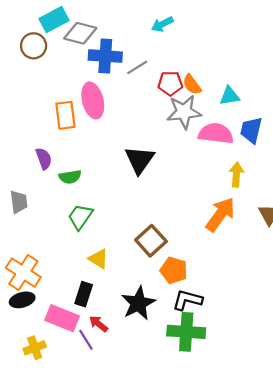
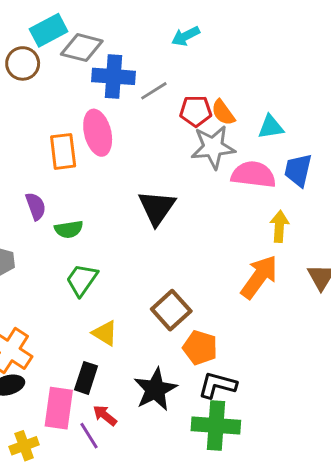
pink rectangle: (62, 318) -> (59, 408), turned 76

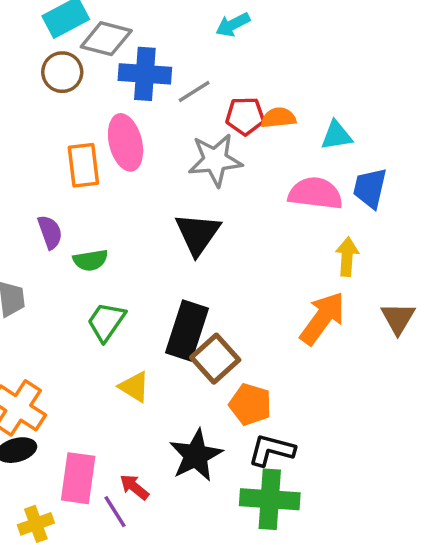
brown circle: (23, 63) -> (62, 72), moved
orange semicircle: (223, 113) -> (278, 118), turned 120
gray star: (213, 147) -> (215, 160), moved
black rectangle: (86, 378) -> (187, 331), moved, size x1.5

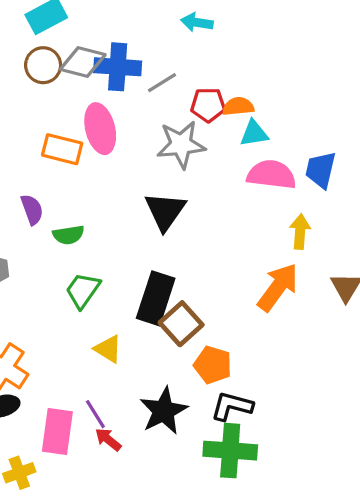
cyan arrow: (233, 25) -> (197, 22), turned 36
gray diamond: (106, 39) -> (83, 62), moved
cyan triangle: (336, 135) -> (254, 133), moved
orange rectangle: (83, 165) -> (62, 149), turned -69
purple line: (115, 512) -> (95, 414), moved

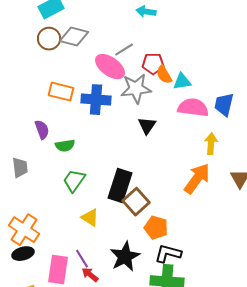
blue cross: (118, 67) -> (96, 100), moved
orange semicircle: (238, 106) -> (164, 75), moved, turned -114
pink ellipse: (100, 129) -> (110, 67), moved, turned -40
black triangle: (165, 211) -> (147, 126), moved, size x0.7

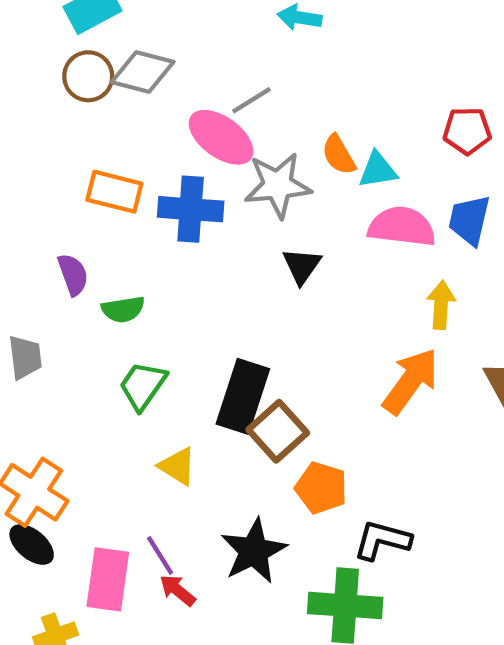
red pentagon: (153, 64) -> (467, 131), moved
black ellipse: (23, 254) -> (32, 545), turned 55
black L-shape: (168, 254) -> (382, 540), moved

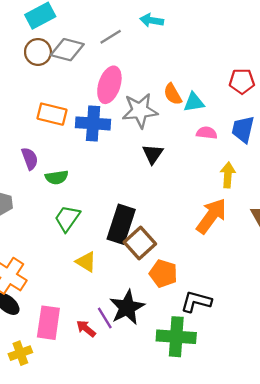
gray line: (252, 100) -> (111, 37), moved
pink ellipse: (221, 137) -> (109, 85), turned 72
pink semicircle: (402, 227) -> (207, 133), size x0.6
purple line: (160, 555) -> (105, 318), moved

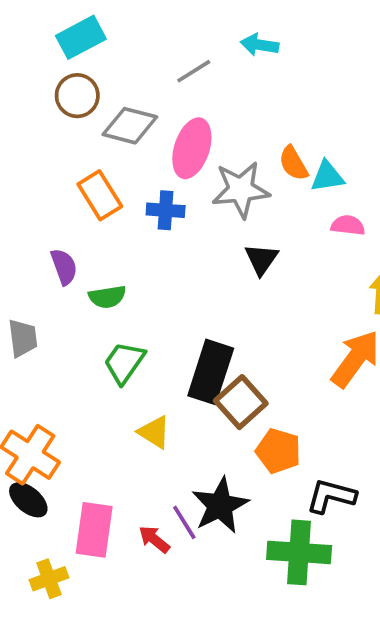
gray diamond: (67, 50) -> (130, 126), moved
orange rectangle: (52, 114) -> (100, 195), turned 44
blue cross: (93, 123) -> (166, 210), size x0.7

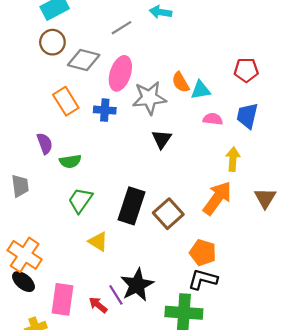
brown square: (241, 402) -> (168, 214), moved
orange pentagon: (278, 451) -> (203, 253), moved

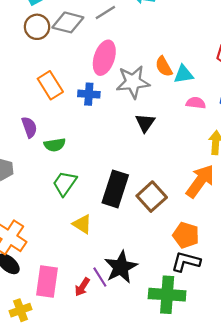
gray diamond: (84, 60) -> (68, 22), moved
red arrow: (98, 305) -> (82, 287), turned -96

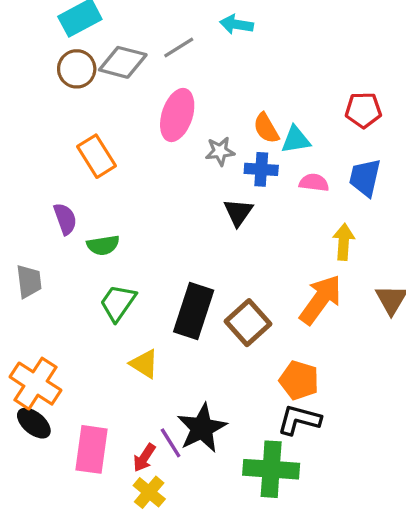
gray star: (133, 82) -> (220, 151), size x0.6
blue cross: (89, 94) -> (261, 169), moved
yellow cross: (20, 310) -> (149, 492), moved, turned -30

